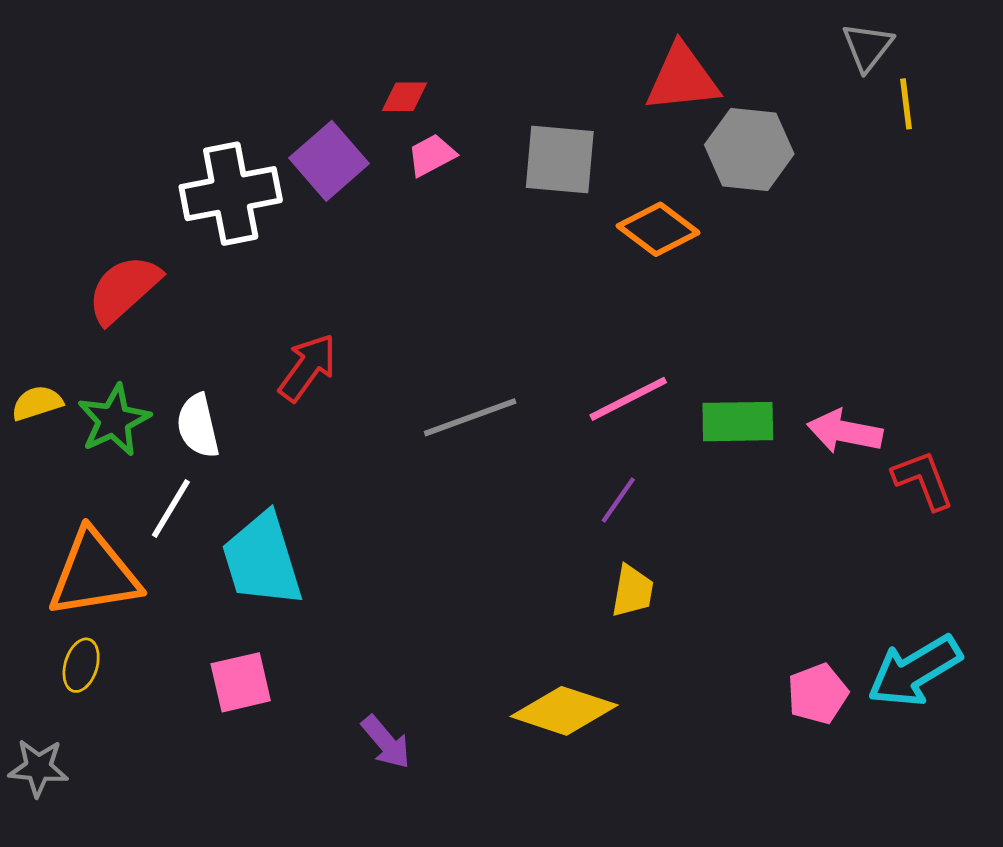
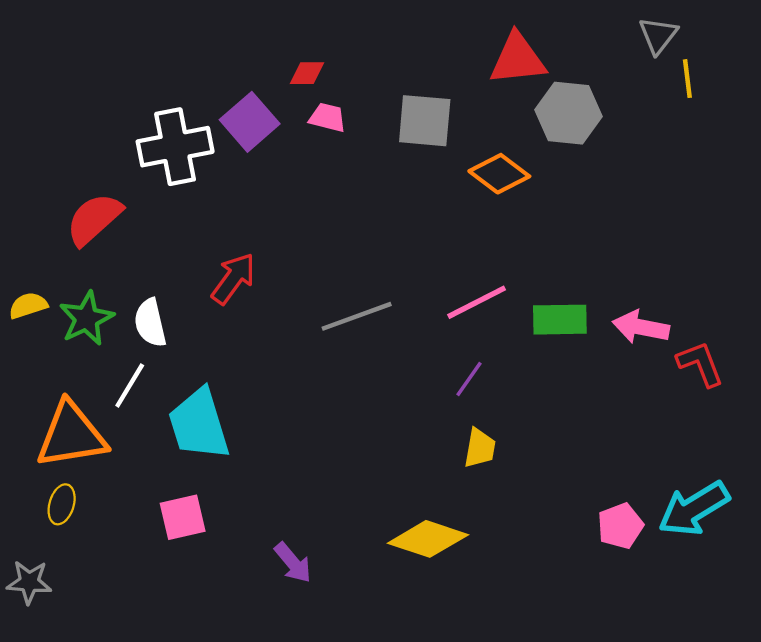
pink trapezoid: (432, 155) -> (327, 117), turned 42

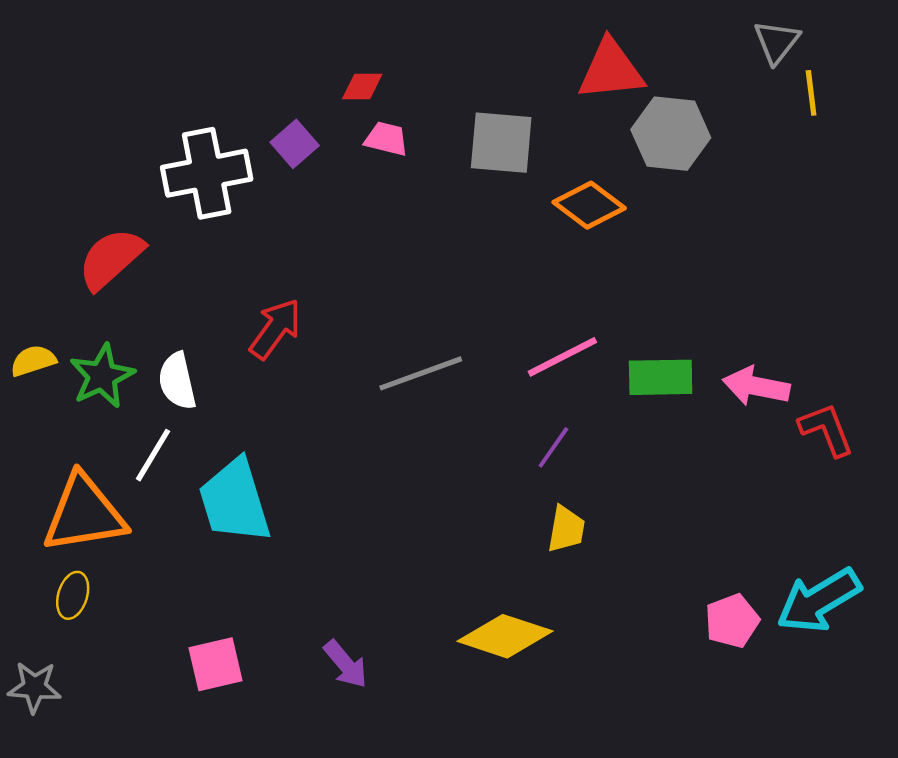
purple square: (250, 122) -> (295, 144), size x0.7
pink square: (183, 517) -> (216, 664), moved

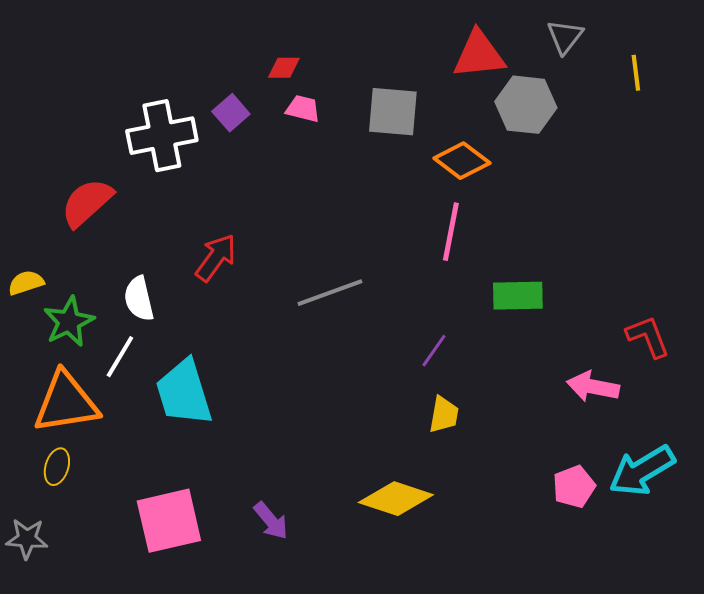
gray triangle: (777, 42) -> (565, 37), moved
pink line: (562, 357) -> (451, 232), moved, turned -52
green star: (102, 376) -> (69, 322), moved
pink arrow: (756, 386) -> (593, 387), moved
pink square: (216, 664) -> (169, 521), size x1.5

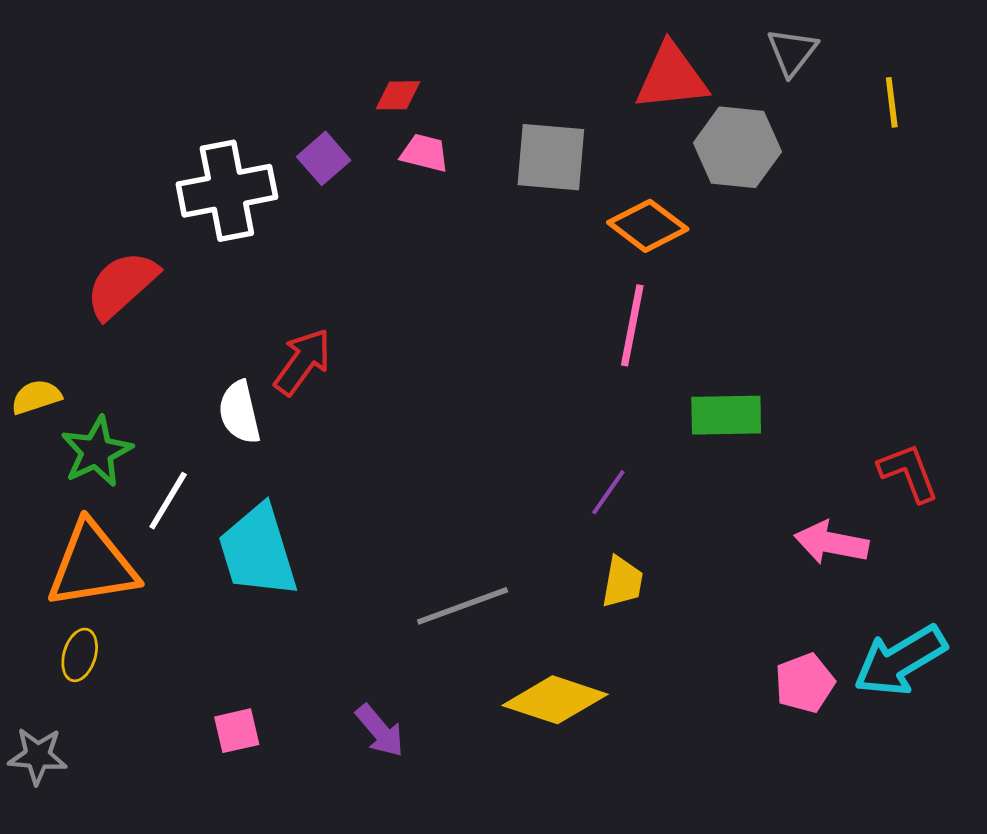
gray line: (330, 293) -> (463, 606), moved
white semicircle: (139, 299) -> (240, 412), moved
pink square: (169, 521) -> (237, 731), size x0.5

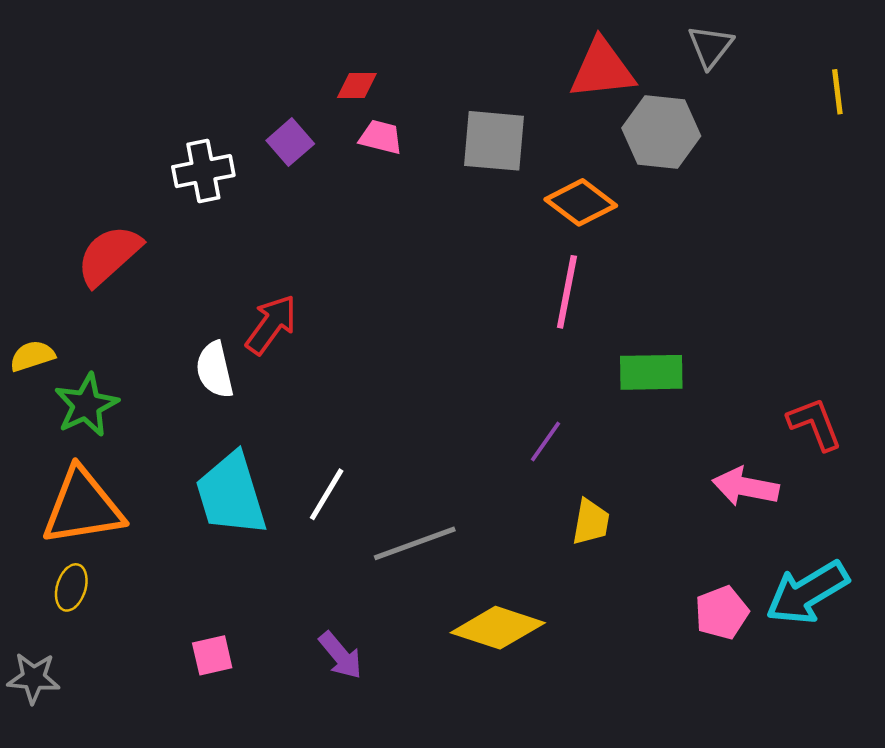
yellow line: (892, 102) -> (837, 92), moved
white cross: (227, 191) -> (203, 171), size x0.7
white line: (168, 501) -> (327, 494), moved
yellow trapezoid: (622, 582) -> (591, 522), moved

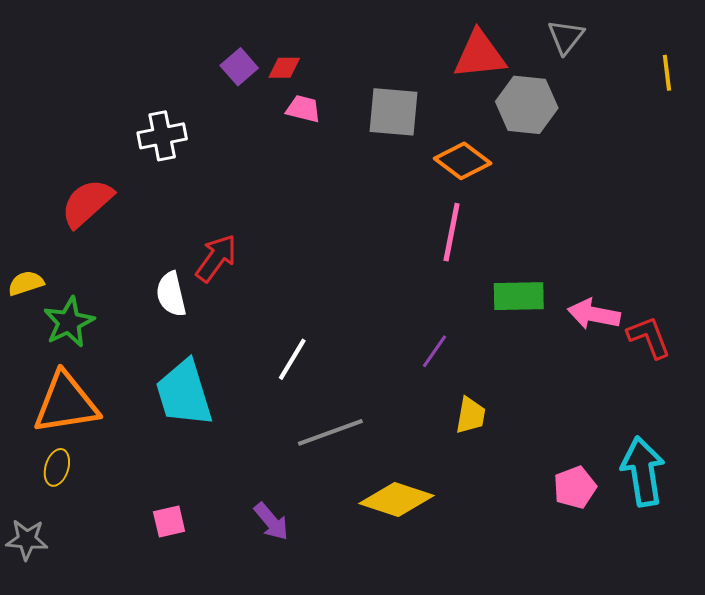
purple square: (290, 142) -> (239, 67), moved
pink arrow: (746, 487) -> (594, 314), moved
white line: (327, 494) -> (292, 359), moved
cyan arrow: (807, 592) -> (643, 471), turned 112

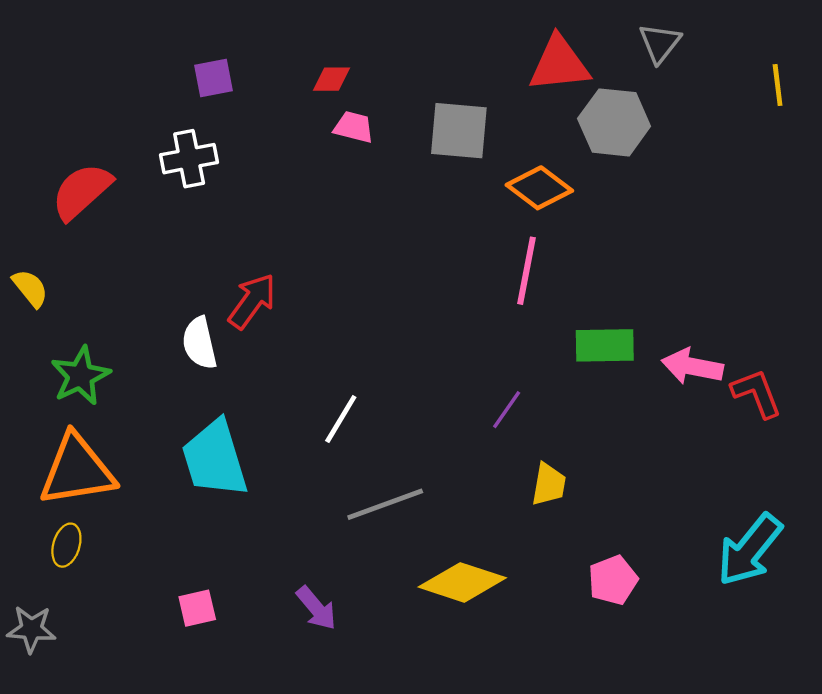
purple square: (239, 67) -> (214, 78), moved, turned 30
red semicircle: (87, 203) -> (82, 191), moved
yellow semicircle: (26, 283) -> (30, 288), moved, turned 69
cyan arrow: (643, 471) -> (750, 550), turned -132
pink pentagon: (575, 487) -> (613, 580), moved

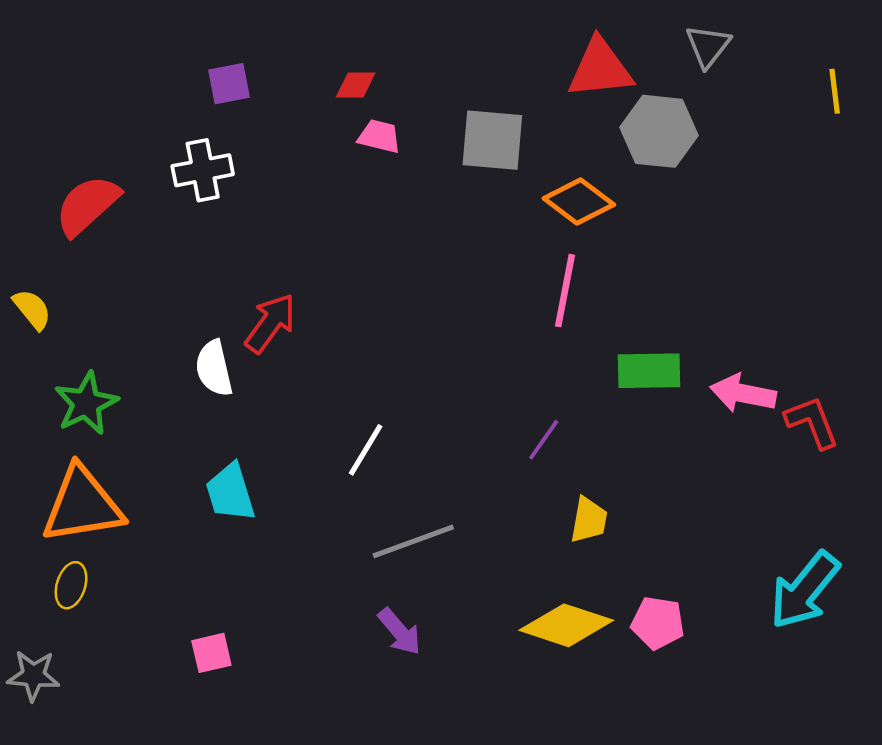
cyan trapezoid: (215, 459) -> (230, 492), size x0.7
pink pentagon: (613, 580) -> (658, 623), turned 30
yellow diamond: (462, 582) -> (566, 625), moved
purple arrow: (316, 608) -> (400, 632), moved

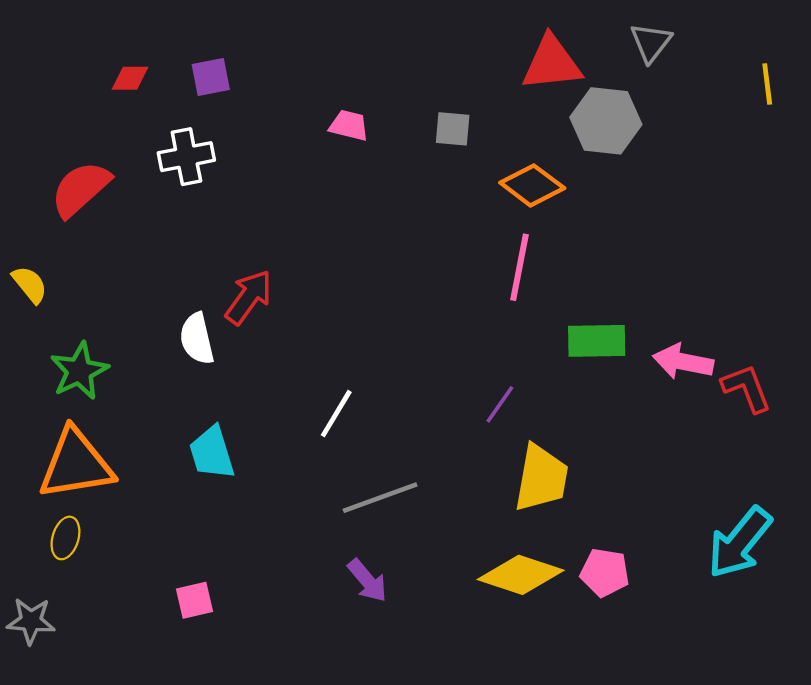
red diamond: (356, 85) -> (130, 78), moved
gray square: (492, 140) -> (453, 129), size x0.6
yellow trapezoid: (589, 520) -> (541, 478), size x1.6

